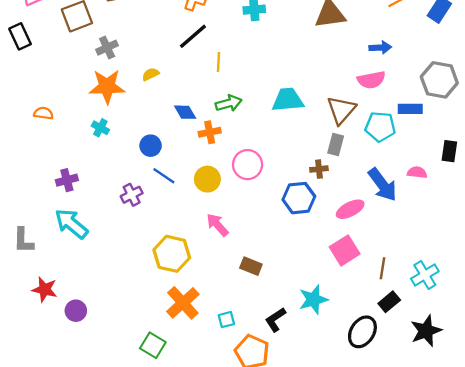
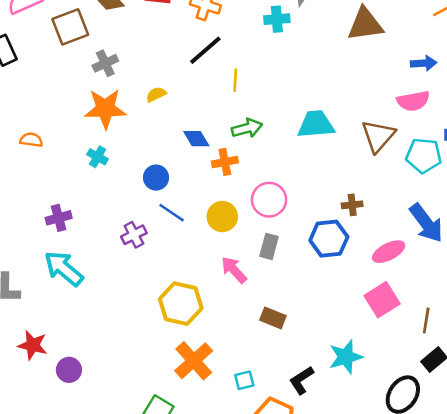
gray rectangle: (336, 145) -> (269, 246), moved

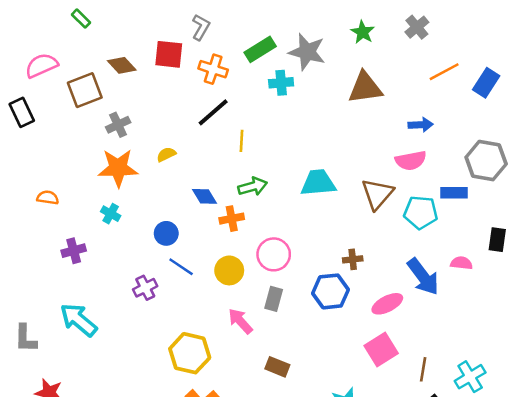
purple cross: (59, 218) -> (74, 251), moved

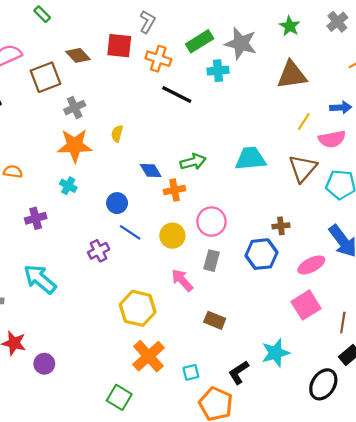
black line: (213, 112) -> (177, 95), moved, turned 68
yellow line: (242, 141) -> (304, 122), moved, turned 30
yellow semicircle: (166, 154) -> (117, 134), turned -49

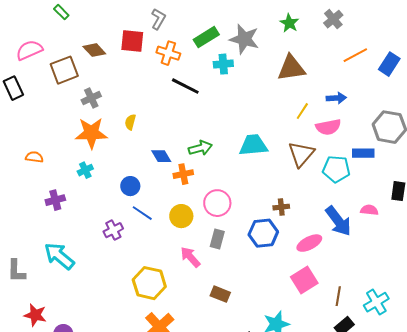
cyan cross: (68, 186) -> (85, 170), turned 35

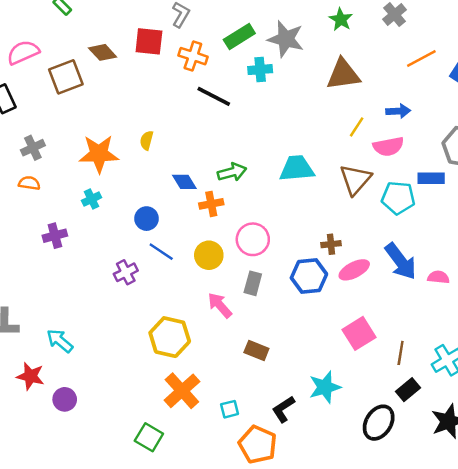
gray cross: (91, 98) -> (33, 148), moved
pink semicircle: (369, 210) -> (438, 277), moved
pink ellipse: (309, 243) -> (354, 270), moved
cyan arrow: (59, 256) -> (60, 341), moved, size x0.7

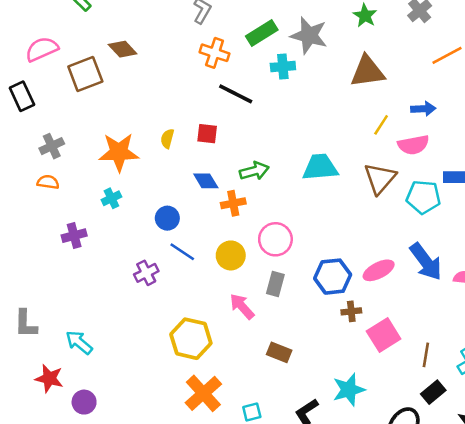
red square: (149, 41) -> (207, 134), moved, size x0.7
brown cross: (331, 244) -> (351, 311), moved

